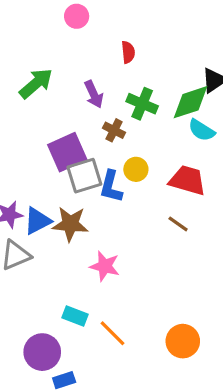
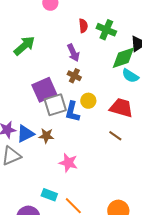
purple arrow: (94, 94) -> (73, 53), moved
green cross: (142, 104) -> (106, 30), moved
brown star: (70, 224) -> (46, 136), size x0.7

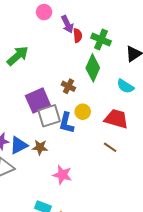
purple arrow: (73, 53) -> (67, 24), moved
green diamond: (123, 58) -> (93, 68), moved, turned -48

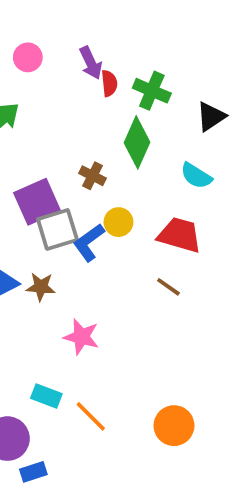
pink circle: (44, 12) -> (28, 57), moved
blue L-shape: (66, 123) -> (89, 242), turned 40

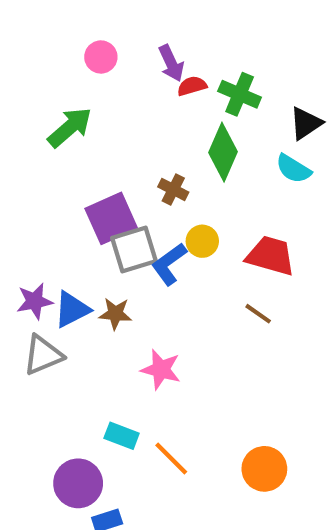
red semicircle: (109, 83) -> (192, 86), turned -100
cyan semicircle: (196, 176) -> (293, 169), moved

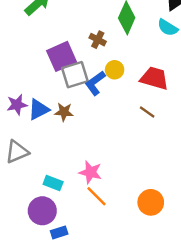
gray triangle: (43, 355) -> (17, 152), moved
pink star: (161, 370) -> (90, 172), moved
cyan rectangle: (122, 436) -> (53, 183), moved

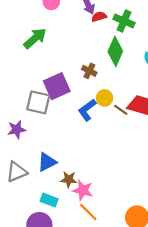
gray square: (75, 75) -> (38, 102), moved, turned 30
blue triangle: (39, 110) -> (47, 162), moved
brown star: (64, 112) -> (69, 179), moved
brown line: (147, 112) -> (121, 110), moved

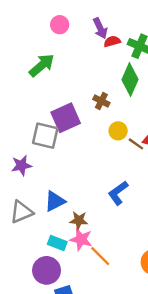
blue L-shape: (87, 110) -> (118, 193), moved
pink star: (83, 190) -> (81, 239), moved

